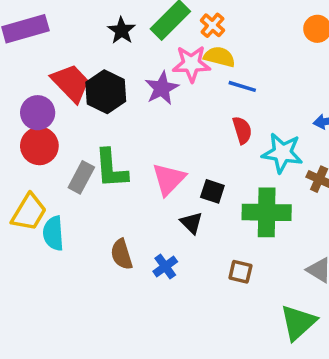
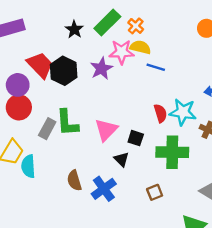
red semicircle: (242, 130) -> (160, 113), moved
blue cross: (165, 267) -> (104, 189), size x1.5
brown square: (240, 272) -> (155, 192), turned -35

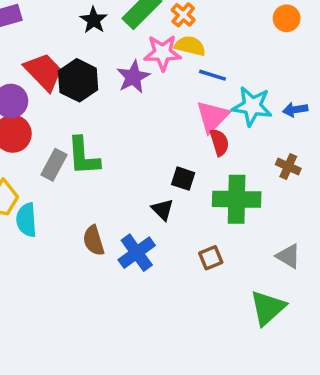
cyan star: (183, 112) -> (252, 106), moved
pink triangle: (106, 130) -> (212, 117), moved

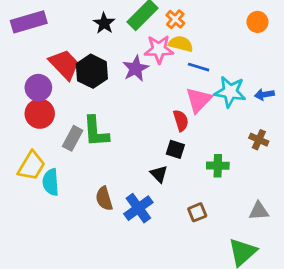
red semicircle: (219, 142) -> (181, 121), moved
green cross: (237, 199) -> (218, 166), size x0.6
gray triangle: (288, 256) -> (259, 211), turned -35

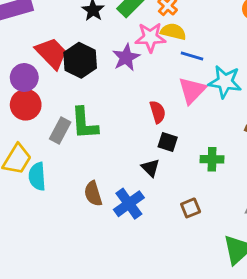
red semicircle: (181, 121) -> (158, 112), moved

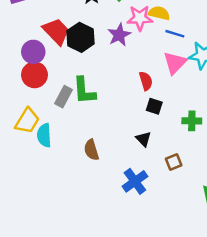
black triangle: (150, 168) -> (143, 139), moved
blue cross: (129, 204) -> (135, 181), moved

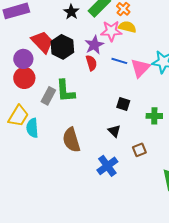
blue line: (175, 34) -> (119, 61), moved
red semicircle: (146, 81) -> (91, 63), moved
brown semicircle: (91, 150) -> (71, 140), size x1.4

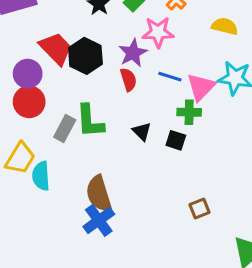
yellow semicircle: (127, 27) -> (225, 26), moved
green cross: (154, 116) -> (189, 112), moved
black triangle: (114, 131) -> (142, 131), moved
blue cross: (107, 166) -> (99, 220), moved

